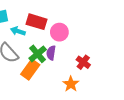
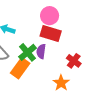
red rectangle: (37, 22) -> (51, 33), moved
pink circle: (59, 32) -> (50, 16), moved

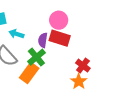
purple semicircle: (41, 51) -> (43, 40), moved
orange star: (61, 83) -> (79, 81), moved

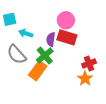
red cross: (83, 66) -> (89, 64), turned 32

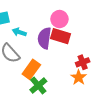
purple semicircle: (51, 39) -> (44, 38), size x1.5
green cross: (45, 55) -> (38, 85), moved

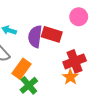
pink circle: (59, 19) -> (79, 17), moved
red cross: (83, 62) -> (75, 61), size x1.5

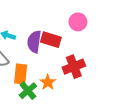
orange rectangle: (22, 69) -> (21, 74), turned -30
orange star: (70, 77) -> (48, 82), moved

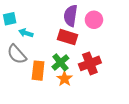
purple semicircle: (34, 42) -> (71, 16), moved
green cross: (28, 91) -> (60, 62), moved

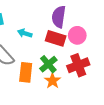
pink circle: (94, 20) -> (77, 35), moved
cyan arrow: (26, 33) -> (25, 33), moved

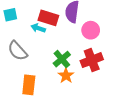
red rectangle: (56, 38) -> (48, 18), moved
orange rectangle: (26, 72) -> (29, 85), moved

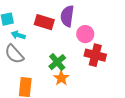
cyan arrow: (38, 28) -> (18, 35), moved
red cross: (92, 60) -> (95, 55), moved, turned 35

